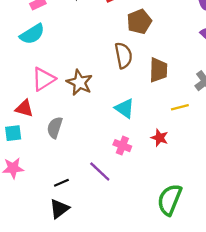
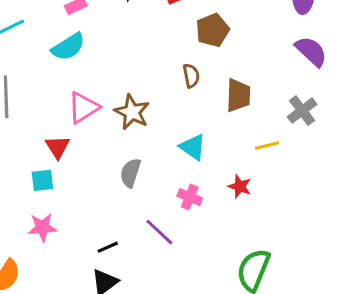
brown semicircle: (123, 55) -> (191, 76), size x0.7
red triangle: (24, 108) -> (58, 147), turned 42
gray semicircle: (55, 128) -> (130, 173), moved

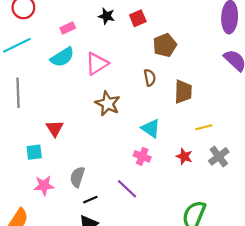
pink triangle: (83, 108) -> (97, 64), moved
gray cross: (302, 111) -> (219, 156), moved
gray semicircle: (130, 173) -> (77, 177), moved
cyan square: (42, 180) -> (34, 152), moved
pink cross: (190, 197) -> (142, 156), moved

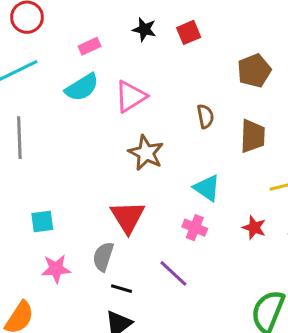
brown pentagon: (165, 45) -> (254, 71), moved
red triangle: (55, 128) -> (128, 217), moved, size x1.4
black line: (90, 200) -> (122, 289), turned 40

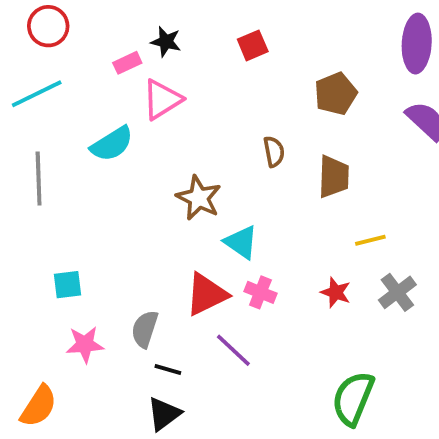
black star: (144, 29) -> (166, 42), moved
cyan semicircle: (82, 87) -> (112, 144), moved
pink triangle: (131, 96) -> (162, 99), moved
cyan triangle: (207, 188) -> (241, 242), moved
red triangle: (128, 217) -> (206, 294), moved, turned 36

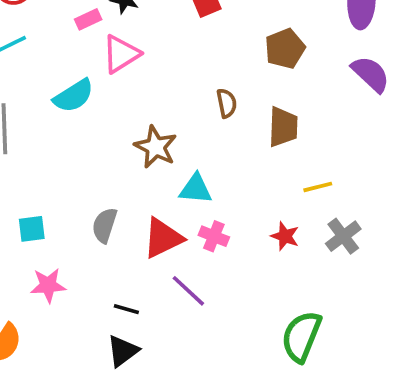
cyan triangle: (241, 242) -> (196, 189), turned -30
gray semicircle: (145, 329) -> (105, 225), moved

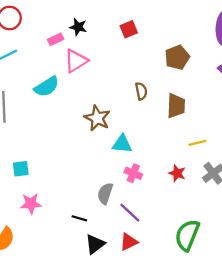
gray semicircle: (105, 225) -> (105, 194), moved
red triangle: (163, 238) -> (129, 242), moved, size x0.7
purple line: (188, 291) -> (130, 213), moved
black triangle: (123, 351) -> (95, 244), moved

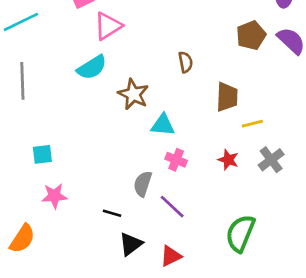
brown pentagon: (177, 57) -> (251, 35), moved
cyan semicircle: (47, 87) -> (92, 67), moved
brown trapezoid: (176, 106) -> (227, 97), moved
red triangle: (129, 242) -> (171, 256), moved

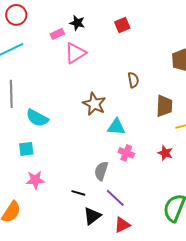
cyan semicircle: (92, 67) -> (37, 118), moved, turned 60
purple line: (172, 207) -> (115, 198), moved

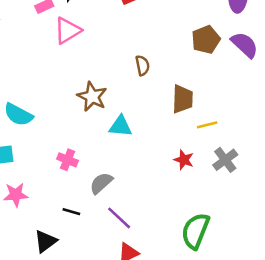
pink cross: (126, 153) -> (68, 160), moved
gray semicircle: (101, 171) -> (101, 183), turned 30
black triangle: (92, 216) -> (46, 241), moved

